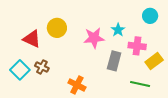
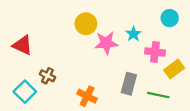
yellow circle: (57, 28) -> (86, 24), moved
red triangle: (32, 39) -> (23, 45), moved
gray rectangle: (114, 61) -> (129, 84), moved
cyan square: (20, 70) -> (25, 92), moved

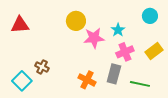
red triangle: (23, 45) -> (20, 25), moved, turned -30
pink cross: (155, 52) -> (125, 52), moved, turned -30
yellow rectangle: (174, 69) -> (154, 51), moved
orange cross: (87, 96) -> (87, 80), moved

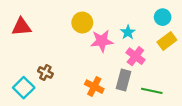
yellow rectangle: (154, 51) -> (167, 41), moved
pink cross: (125, 52) -> (135, 56), turned -30

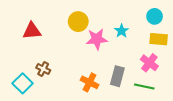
red triangle: (22, 27) -> (32, 31), moved
yellow rectangle: (167, 41) -> (159, 39), turned 42
pink cross: (135, 56) -> (149, 63), moved

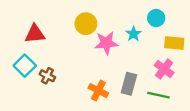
cyan circle: (155, 16) -> (156, 18), moved
cyan square: (23, 83) -> (25, 66), moved

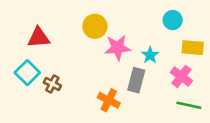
cyan star: (133, 34) -> (150, 55), moved
gray rectangle: (129, 84) -> (136, 80), moved
green line: (158, 95) -> (189, 105), moved

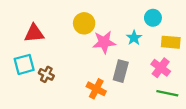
cyan star: (150, 55) -> (134, 38), moved
cyan square: (27, 73) -> (24, 64), turned 30

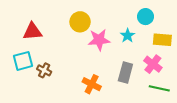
gray rectangle: (121, 71) -> (125, 73), moved

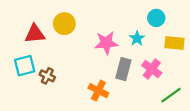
yellow circle: (80, 22) -> (64, 24), moved
pink cross: (153, 64) -> (152, 69), moved
gray rectangle: (125, 73) -> (123, 69), moved
green line: (159, 88) -> (171, 95), turned -48

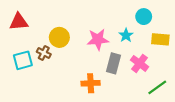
yellow circle: (64, 24) -> (59, 37), moved
red triangle: (35, 34) -> (19, 22), moved
brown cross: (47, 76) -> (44, 53), moved
orange cross: (98, 91) -> (91, 83), turned -30

